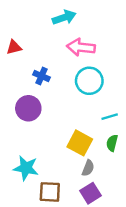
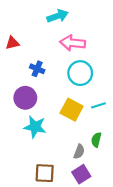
yellow square: (80, 143) -> (72, 110), moved
green semicircle: (112, 143) -> (96, 140), moved
cyan star: (26, 168) -> (35, 127), moved

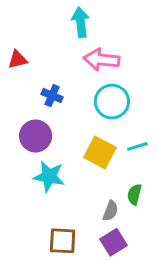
cyan arrow: (58, 16) -> (80, 22), turned -78

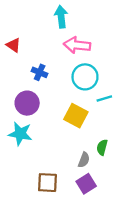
red triangle: (18, 60) -> (13, 45), turned 49
cyan line: (137, 146) -> (104, 98), moved
cyan star: (49, 176) -> (20, 134), moved

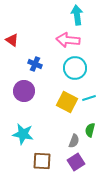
cyan arrow: (61, 17) -> (77, 15), moved
cyan line: (104, 98) -> (89, 98), moved
cyan star: (20, 134) -> (23, 134), moved

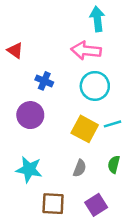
gray semicircle: (74, 141) -> (80, 168), moved

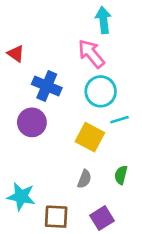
pink arrow: (86, 51) -> (91, 54), turned 44
blue cross: (44, 81) -> (47, 86), size x1.5
cyan line: (113, 124) -> (120, 120), moved
cyan star: (29, 169) -> (21, 196), moved

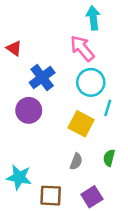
blue cross: (47, 86) -> (42, 78), turned 30
cyan line: (120, 120) -> (108, 108), turned -56

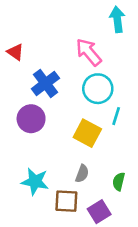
cyan arrow: (93, 18) -> (117, 19), moved
green semicircle: (109, 158) -> (119, 182), moved
cyan star: (19, 177) -> (35, 182), moved
brown square: (51, 196) -> (66, 201), moved

